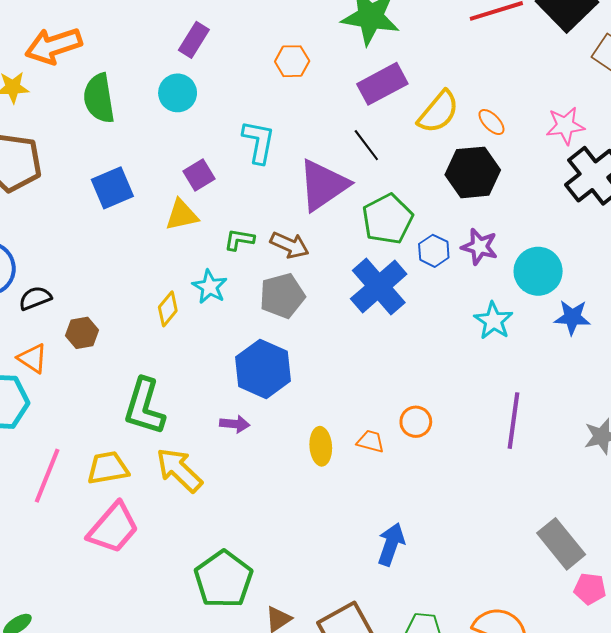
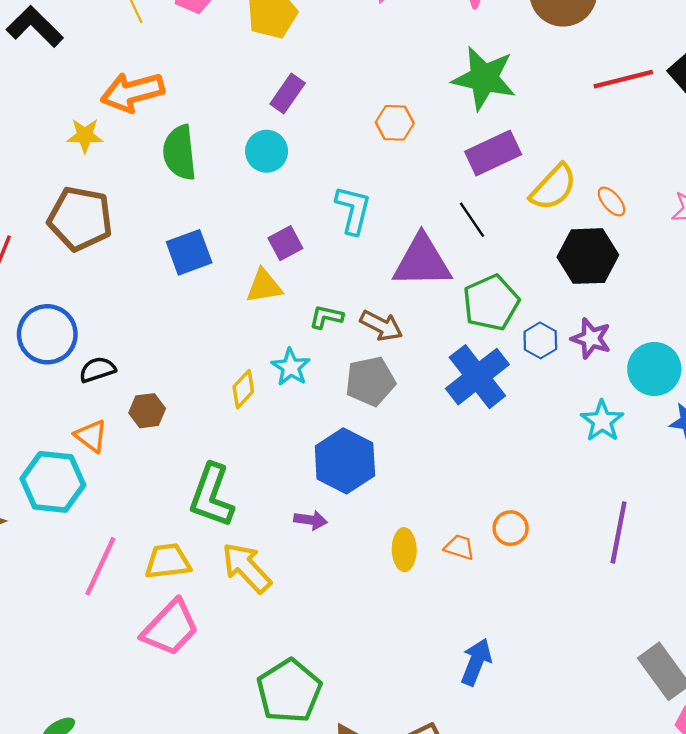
purple triangle: (323, 185) -> (422, 261), turned 30

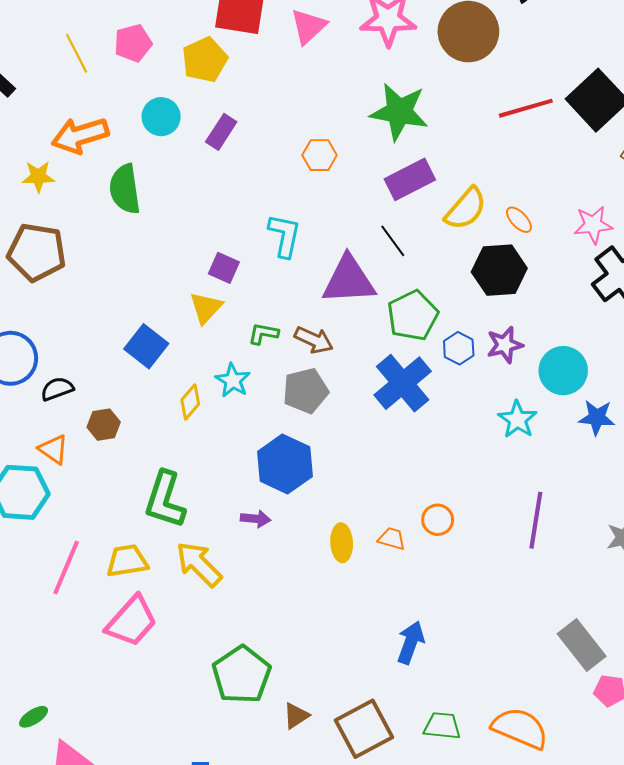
cyan circle: (267, 151) -> (161, 117), moved
purple square: (285, 243) -> (224, 268), turned -36
blue square: (189, 252) -> (146, 346), moved, turned -30
yellow triangle: (264, 286) -> (206, 308), turned -36
purple star: (591, 338) -> (505, 345), turned -30

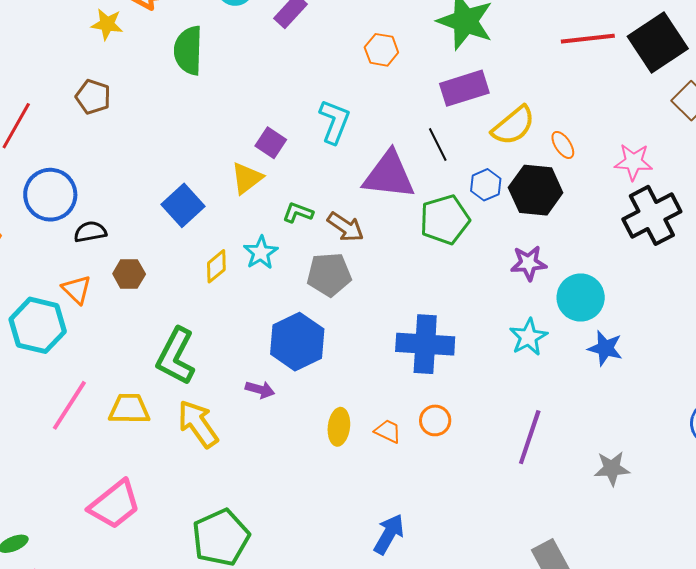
brown pentagon: (37, 252) -> (93, 97), size x0.6
blue hexagon: (459, 348) -> (486, 185), moved
blue cross: (403, 383) -> (425, 344), moved, turned 34
pink trapezoid: (132, 621) -> (115, 505), moved

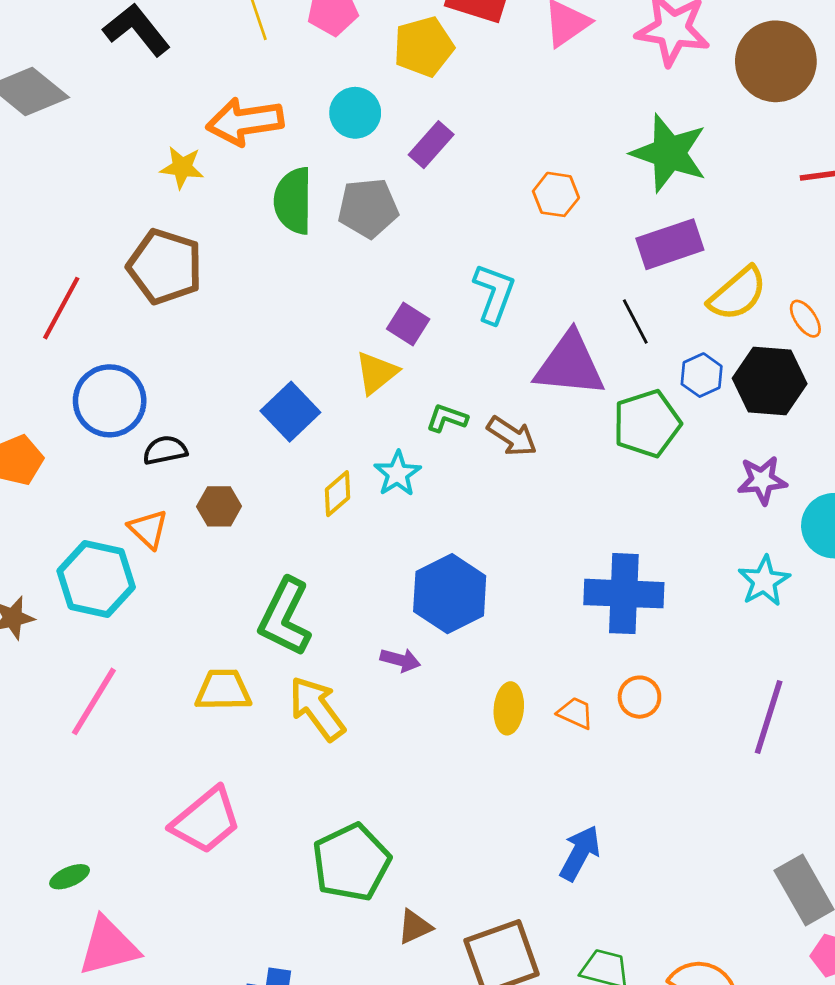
brown pentagon: (93, 97) -> (165, 267), size x1.6
gray pentagon: (329, 274) -> (368, 208), moved
pink line: (69, 405) -> (94, 701), moved

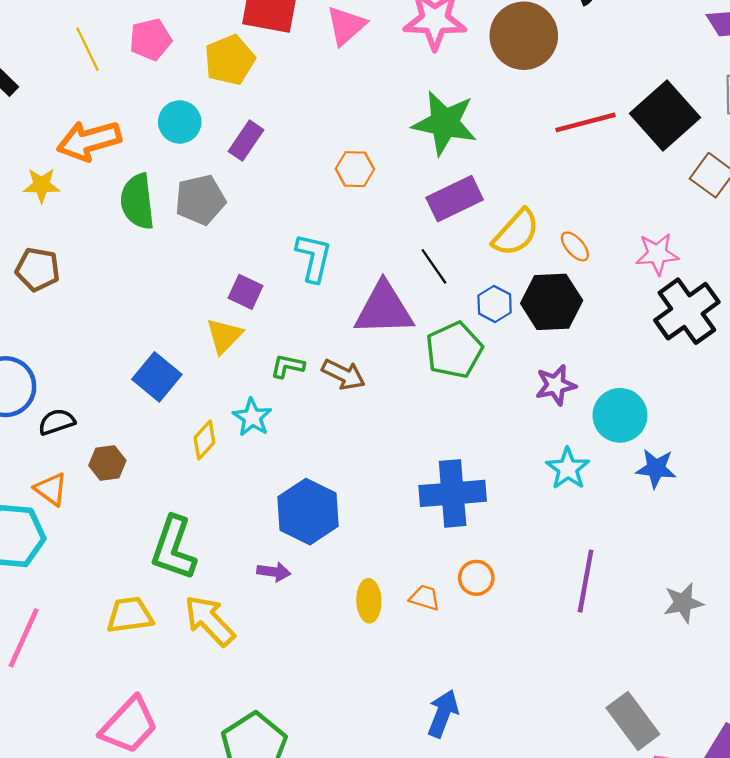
brown pentagon: (165, 267) -> (38, 269), size x0.7

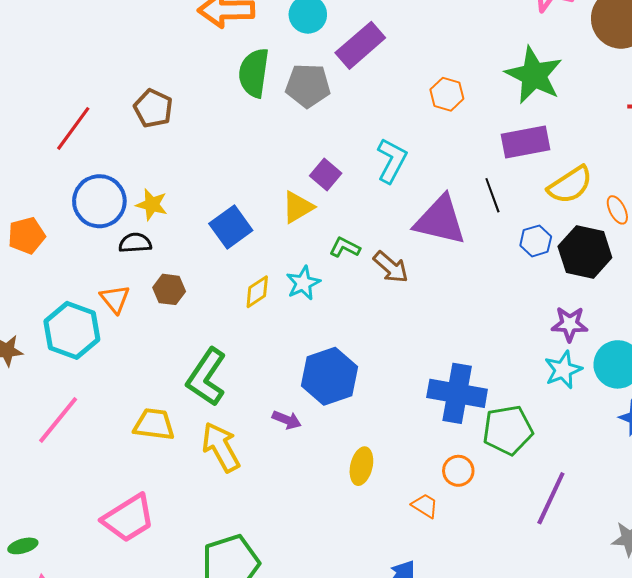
purple rectangle: (246, 141) -> (360, 45), size x1.4
yellow star: (41, 185) -> (152, 205), moved
green pentagon: (454, 350) -> (508, 430), moved
cyan star: (568, 468) -> (563, 370), moved
orange trapezoid: (425, 598) -> (425, 506), moved

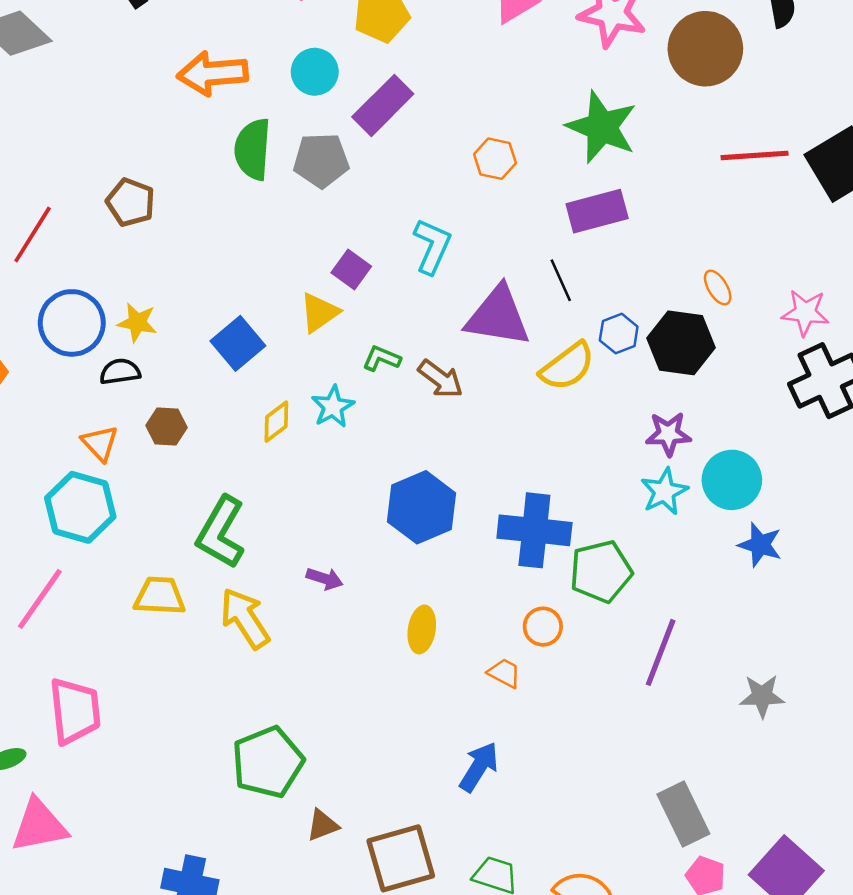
yellow semicircle: (570, 185) -> (567, 366), moved
cyan hexagon: (72, 330) -> (80, 507), moved
blue hexagon: (330, 376) -> (421, 507), moved
pink trapezoid: (128, 518) -> (75, 711), moved, turned -60

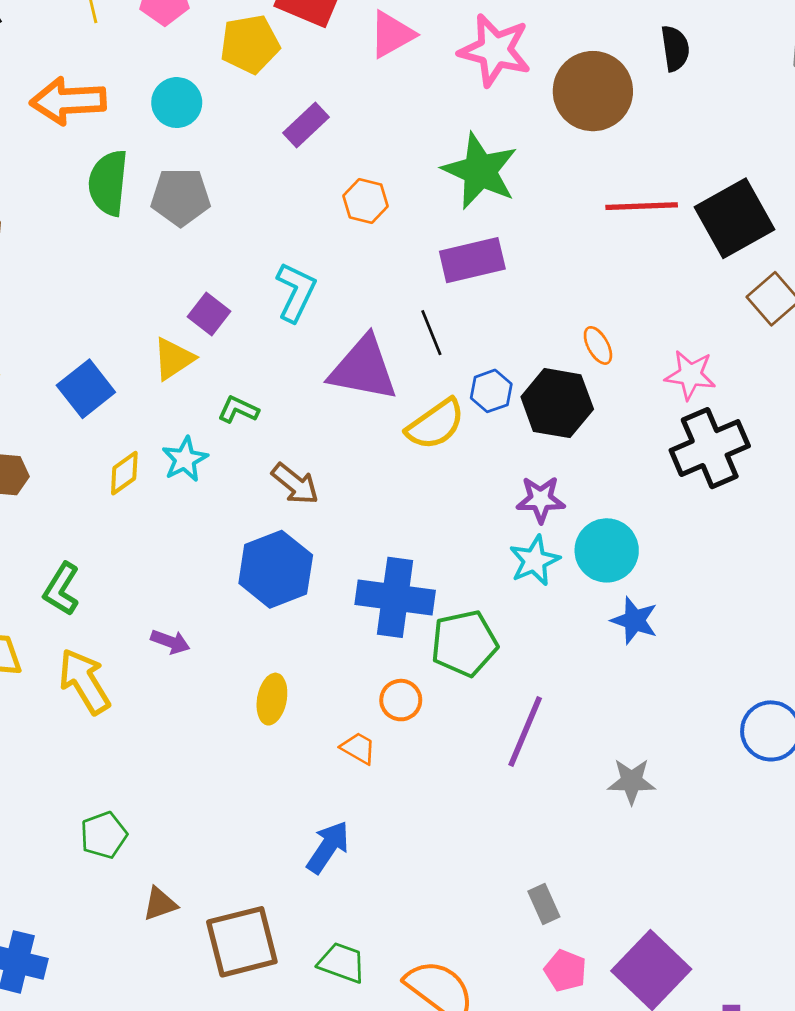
purple rectangle: (383, 105) -> (306, 125), moved, size x0.7
brown arrow: (441, 379) -> (295, 484), moved
green L-shape: (221, 532) -> (62, 589), size x0.7
green pentagon: (268, 762) -> (104, 835), size x0.6
gray rectangle: (683, 814) -> (544, 904), size x0.6

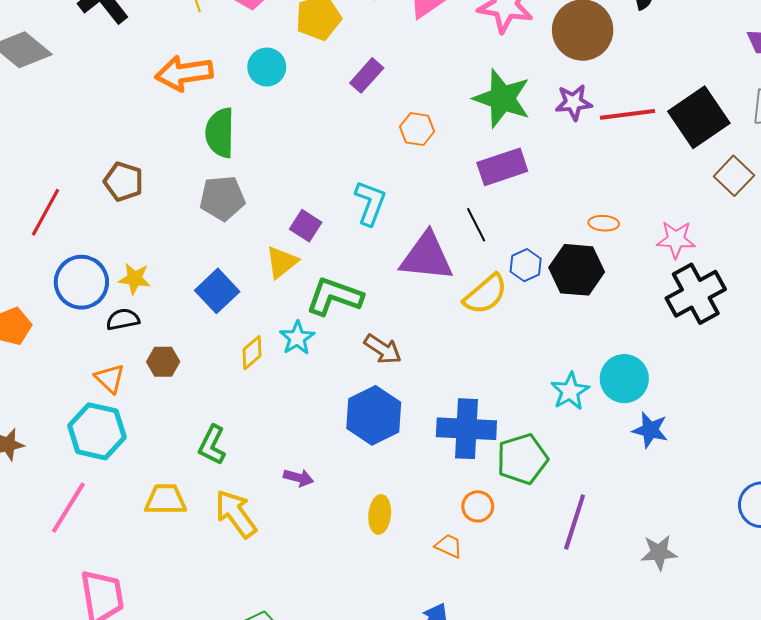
gray pentagon: (181, 197) -> (222, 198), moved
orange ellipse: (598, 345) -> (604, 223), turned -52
green L-shape: (238, 410) -> (334, 296), size x1.8
purple star: (541, 499) -> (574, 102), moved

